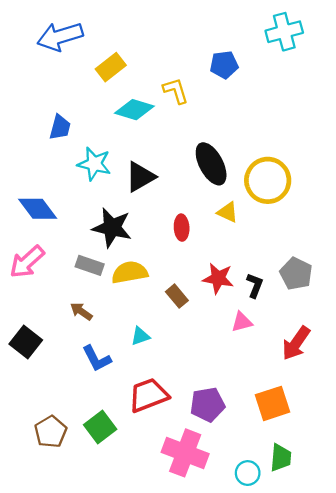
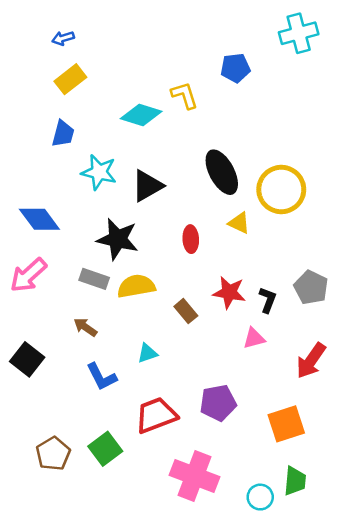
blue arrow: (60, 36) -> (63, 38), size x0.5
yellow rectangle: (111, 67) -> (70, 79), moved
purple pentagon: (208, 405) -> (218, 403), moved

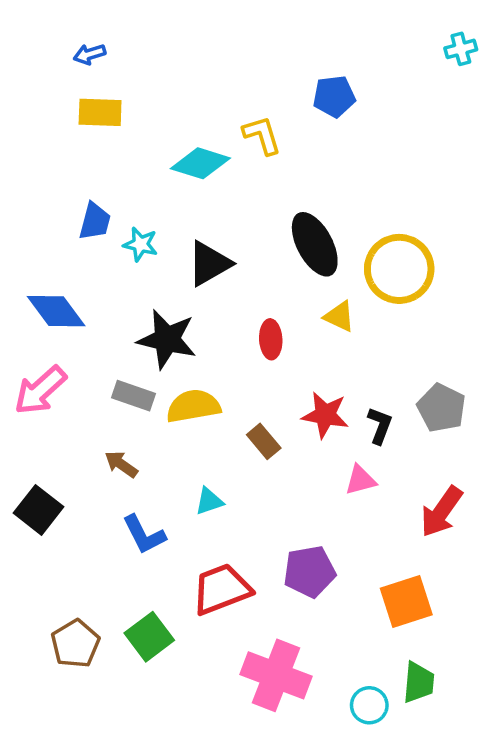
cyan cross: (299, 33) -> (461, 49), moved, size x0.6
yellow rectangle: (70, 79) -> (100, 112), turned 40
blue trapezoid: (63, 134) -> (95, 221), moved
cyan star: (99, 172) -> (141, 244), size x0.7

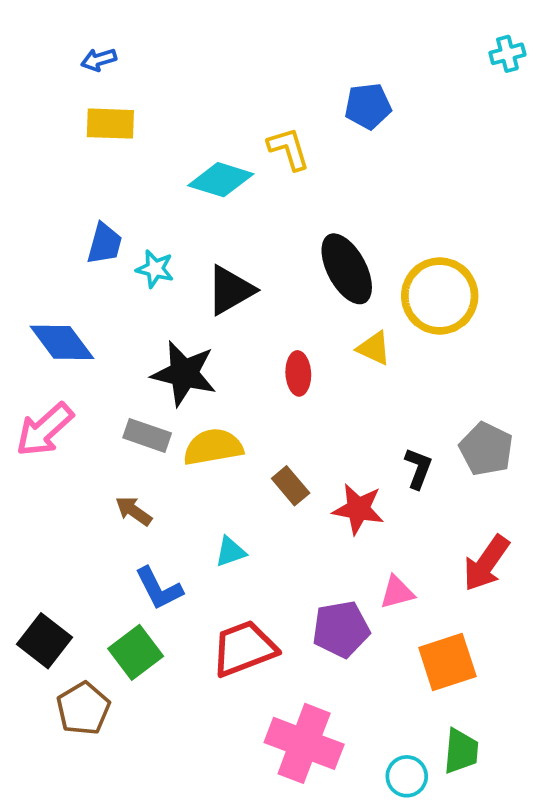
red star: (325, 415) -> (358, 509), moved
pink triangle: (360, 480) -> (397, 592), moved
black square: (38, 510) -> (45, 641), moved
green square: (149, 637) -> (136, 652), moved

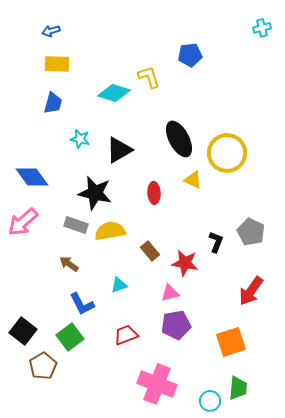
blue trapezoid: (105, 244) -> (53, 103), moved
pink triangle: (397, 592) -> (170, 293), moved
red trapezoid: (244, 648) -> (126, 335), size x0.7

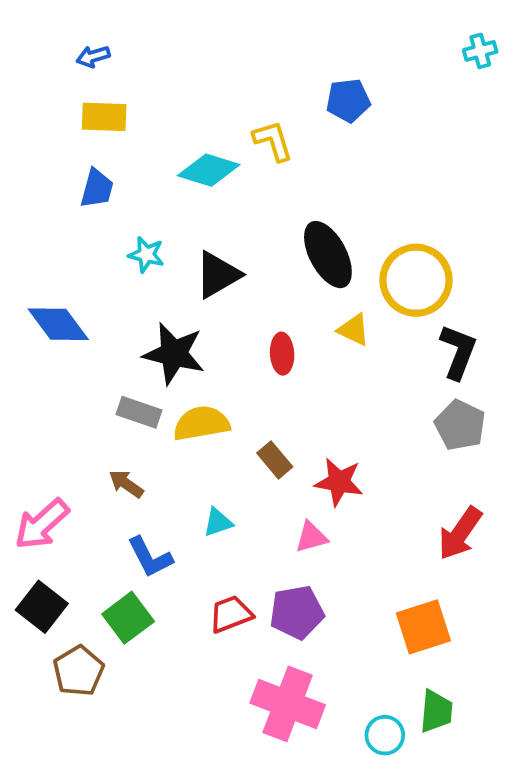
pink arrow: (23, 222) -> (42, 524), moved
black L-shape: (216, 242) -> (458, 352), moved, size x1.4
purple pentagon: (176, 325) -> (297, 612), moved

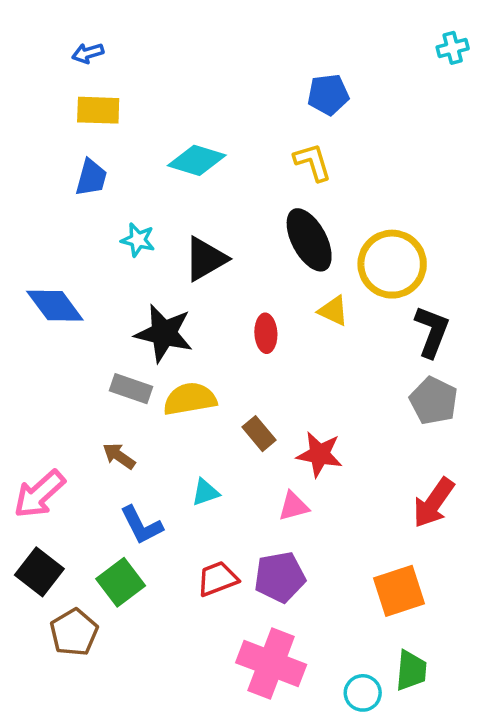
yellow L-shape: (273, 141) -> (313, 162), moved

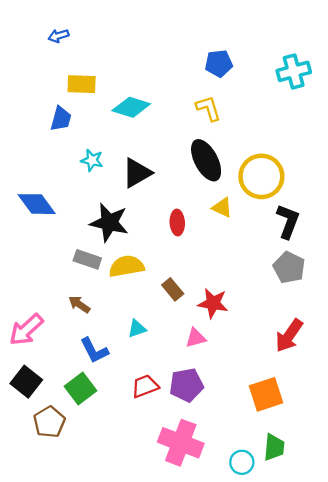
cyan cross: (453, 48) -> (294, 71), moved, size x1.6
yellow rectangle: (98, 110) -> (82, 84), moved

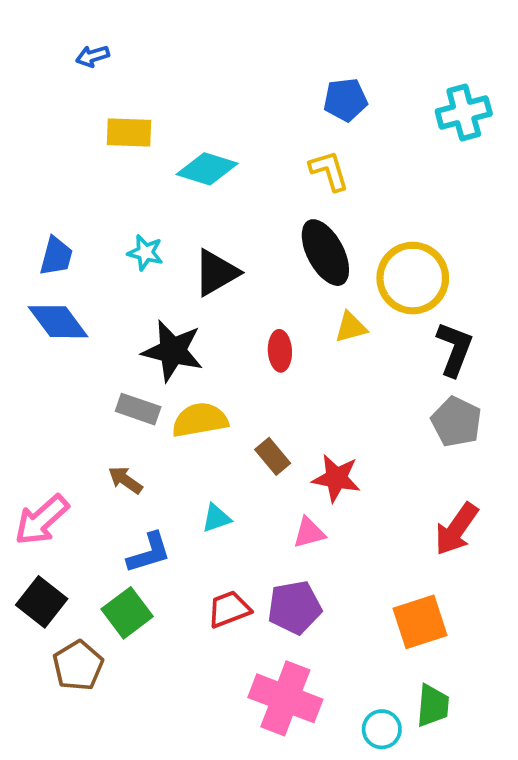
blue trapezoid: (61, 119) -> (56, 256), moved
yellow triangle: (222, 208) -> (351, 327), turned -40
blue L-shape: (94, 350) -> (149, 553), turned -80

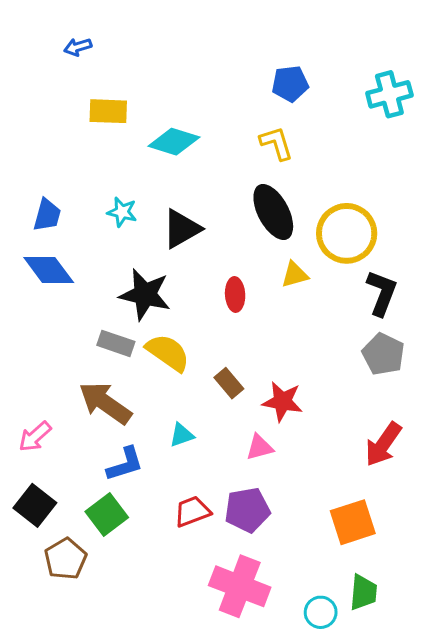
yellow semicircle: (200, 420) -> (168, 353), turned 45
brown arrow: (125, 480) -> (105, 403), size x1.8
pink arrow: (42, 520) -> (35, 437), size x0.7

